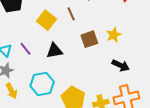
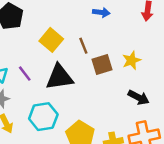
brown line: (71, 14) -> (83, 46), moved
black triangle: (54, 51) -> (60, 77), size x1.4

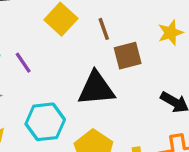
yellow star: (131, 60) -> (170, 33), moved
black triangle: (60, 77) -> (96, 89), moved

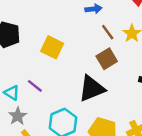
brown line: (104, 29) -> (108, 32), moved

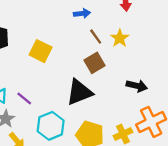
purple line: (35, 86) -> (24, 98), moved

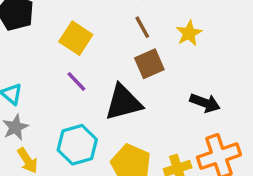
brown line: (96, 37) -> (142, 27), moved
purple line: (24, 98) -> (76, 81), moved

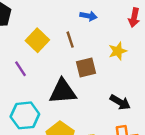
brown line: (142, 27) -> (70, 40), moved
purple line: (76, 81) -> (21, 69), moved

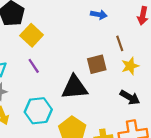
yellow square: (37, 40) -> (32, 35), moved
brown line: (70, 40) -> (120, 43), moved
yellow star: (118, 51) -> (130, 66), moved

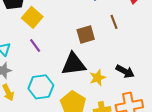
brown square: (97, 64) -> (86, 35), moved
yellow star: (130, 66) -> (98, 78), moved

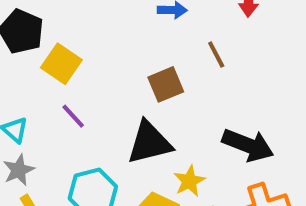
black arrow: (125, 71) -> (248, 145), size x1.4
yellow star: (98, 78) -> (189, 181), moved

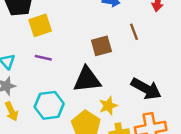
yellow square: (61, 64) -> (40, 25), turned 30
purple line: (73, 116) -> (43, 58), turned -42

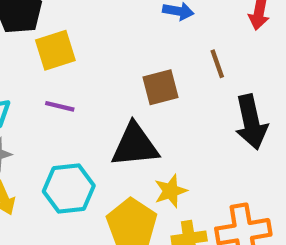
black arrow: (146, 89) -> (251, 122), moved, turned 48

